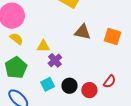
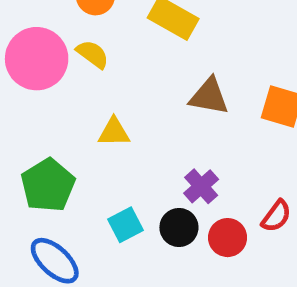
yellow semicircle: (16, 39) -> (93, 54), moved
purple cross: (55, 60) -> (201, 186), moved

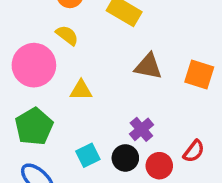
pink circle: (37, 59) -> (34, 65), moved

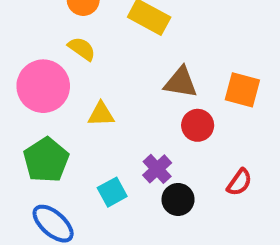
purple cross: (141, 129) -> (157, 169), moved
black circle: (125, 158) -> (178, 199), moved
red circle: (159, 166) -> (198, 125), moved

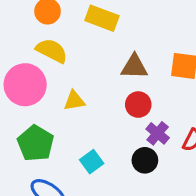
yellow semicircle: (82, 49) -> (52, 51), size x1.4
red circle: (198, 125) -> (138, 105), moved
purple cross: (157, 169) -> (158, 133), moved

